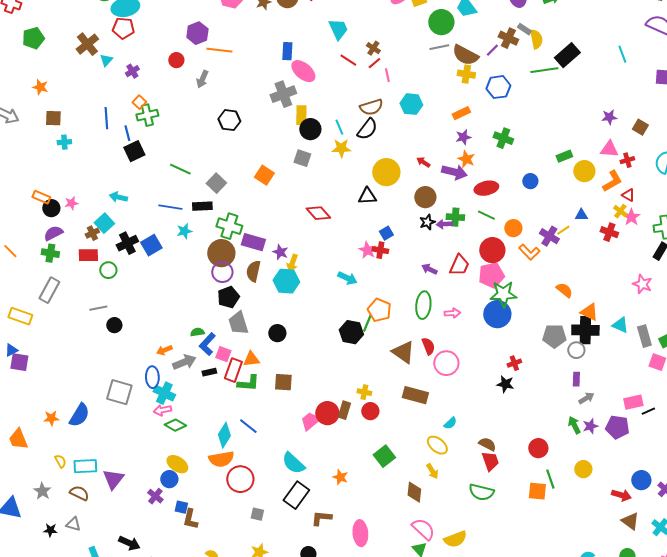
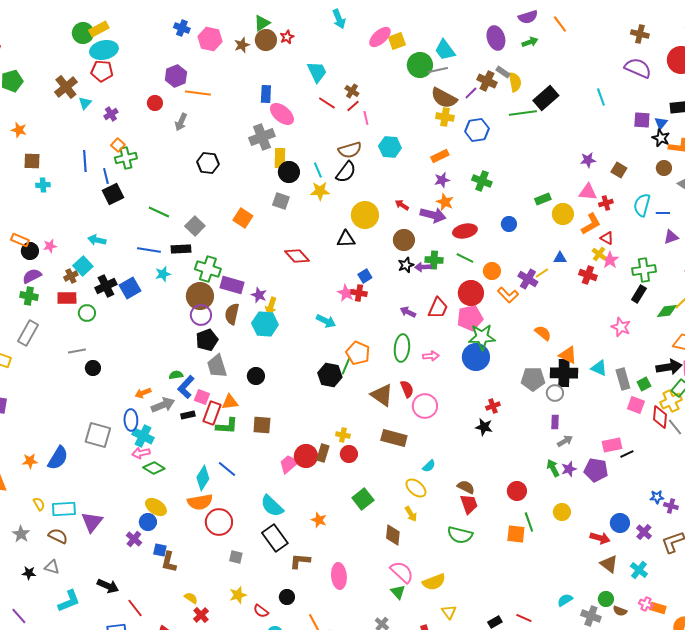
gray line: (439, 47) -> (438, 70), moved
black rectangle: (296, 495) -> (275, 538), turned -72

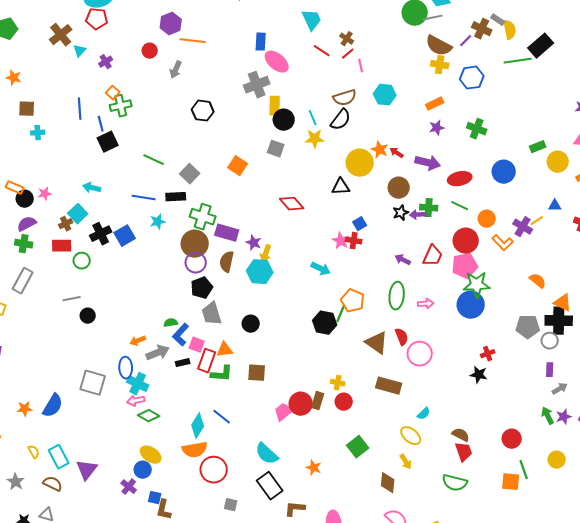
orange star: (445, 202) -> (380, 150), moved
blue circle: (509, 224) -> (504, 172), size x1.5
cyan rectangle: (64, 509) -> (59, 457), turned 65

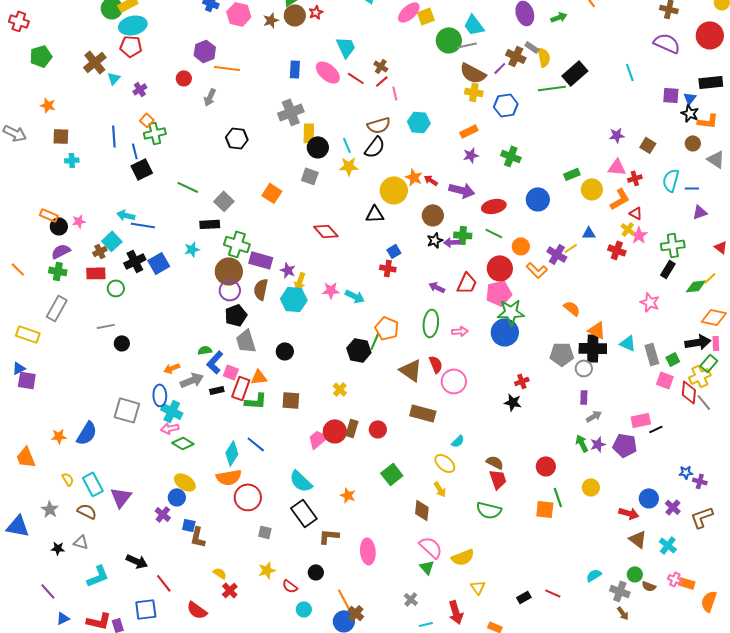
pink ellipse: (277, 62) -> (328, 72), moved
blue line: (144, 198) -> (143, 225), moved
pink star: (341, 241) -> (331, 290), moved, turned -30
yellow cross: (338, 383) -> (340, 389), moved, turned 32

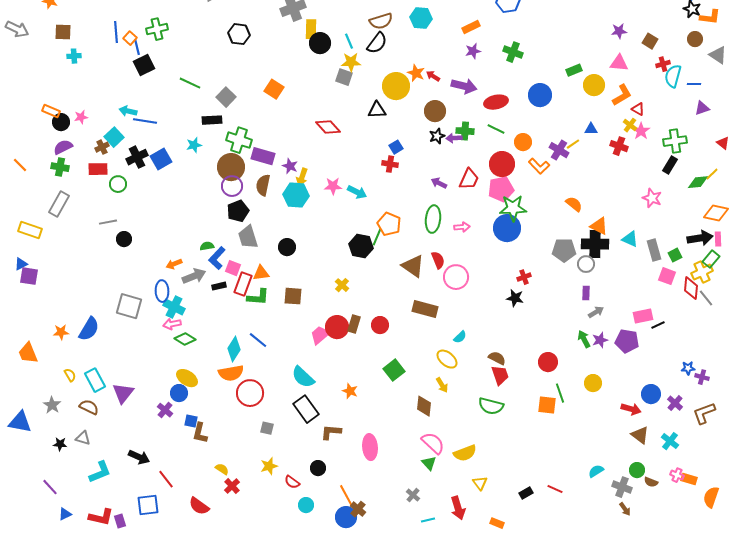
orange square: (147, 120) -> (130, 38), moved
gray square: (310, 176) -> (344, 77), moved
red cross: (635, 178) -> (663, 64), moved

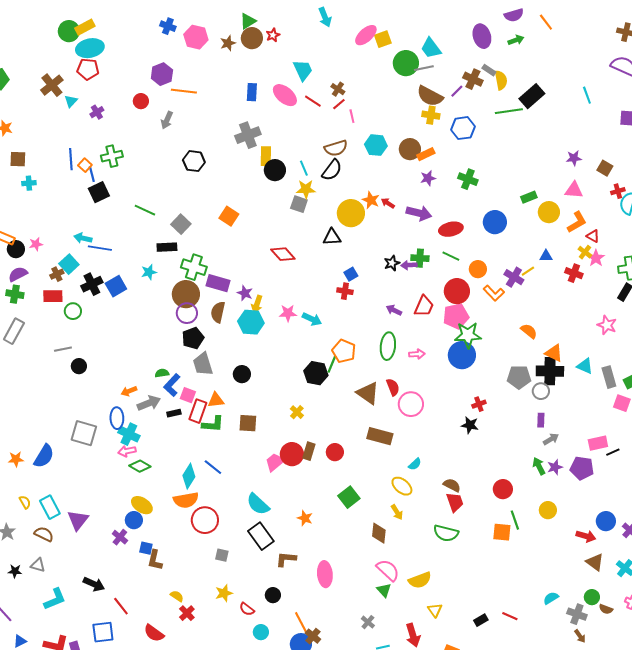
brown circle: (435, 111) -> (410, 149), moved

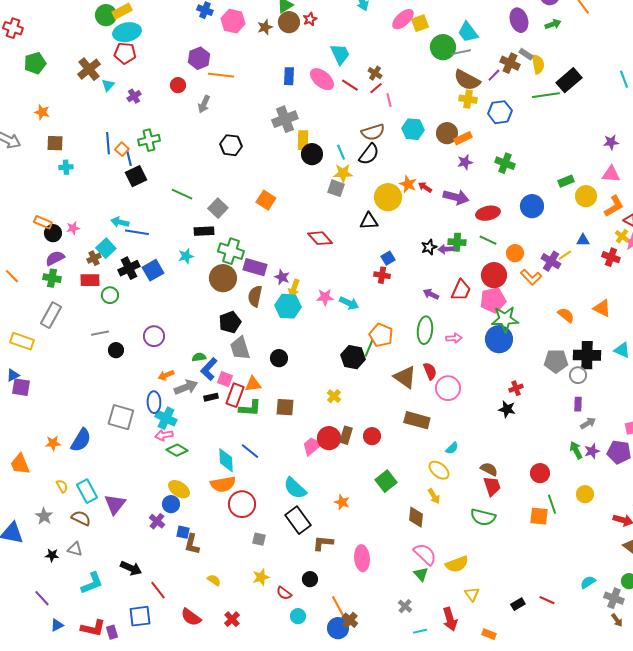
purple circle: (187, 313) -> (154, 336), moved
orange triangle: (554, 353) -> (602, 308), moved
cyan diamond: (189, 476) -> (226, 460), turned -35
red cross: (187, 613) -> (232, 619), moved

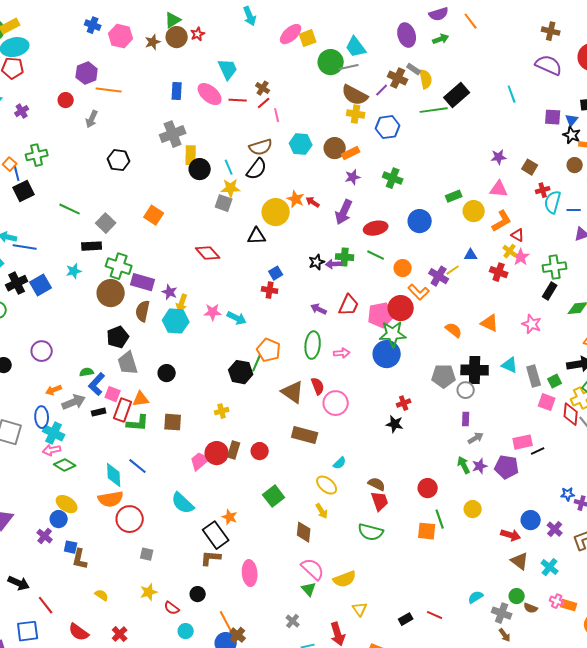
red line: (350, 85) -> (238, 100), turned -30
purple arrow: (456, 197) -> (344, 212), turned 100
red circle: (494, 275) -> (401, 308), moved
yellow cross: (334, 396) -> (222, 411), turned 32
black rectangle: (298, 520) -> (216, 535), moved

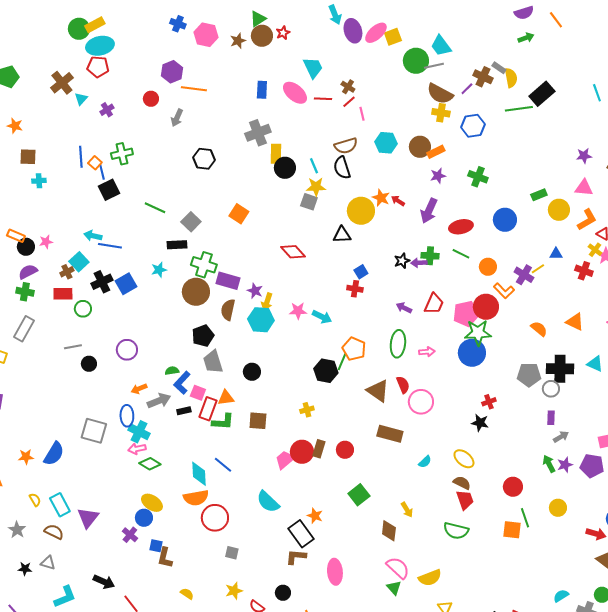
purple ellipse: (407, 35) -> (353, 31), moved
black semicircle: (257, 169) -> (342, 168), turned 125
yellow ellipse: (327, 485) -> (464, 459), moved

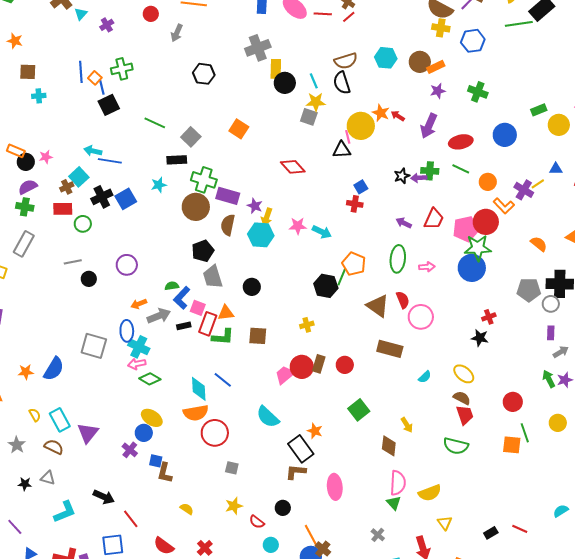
pink line: (362, 114) -> (348, 137), moved
pink semicircle: (398, 568) -> (398, 483), turned 50

